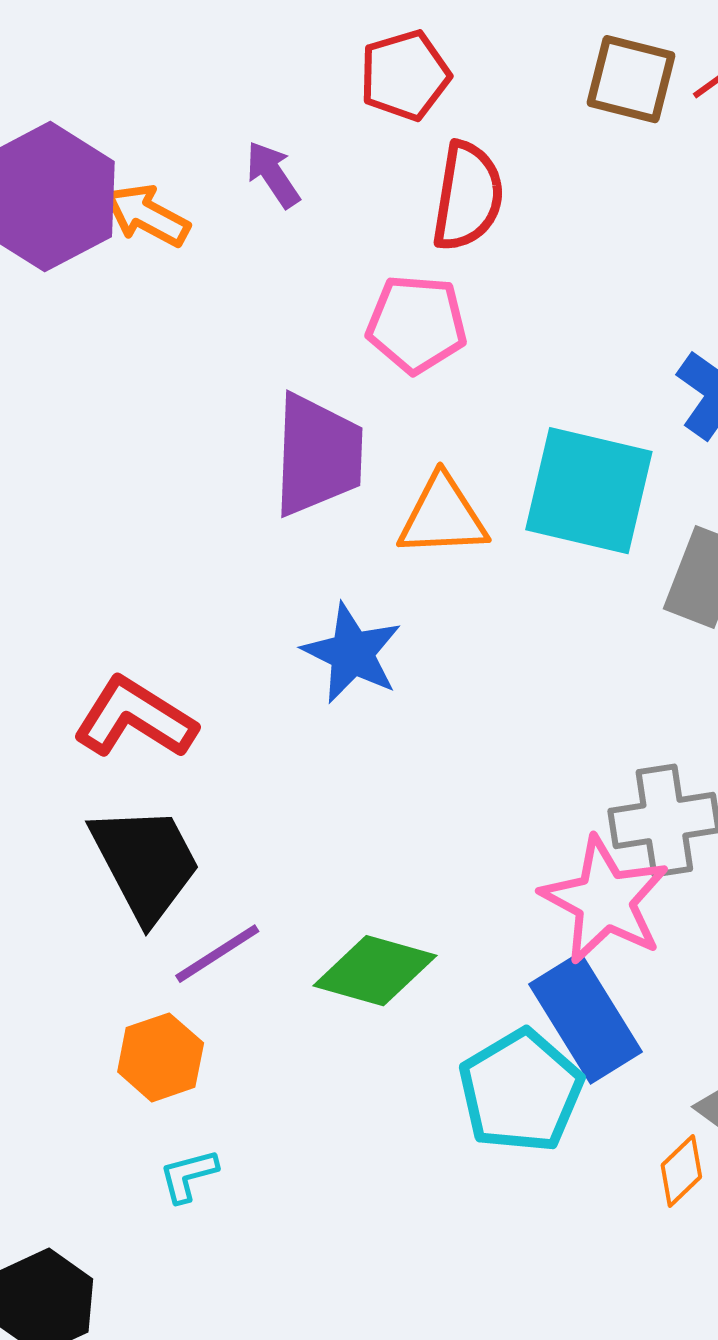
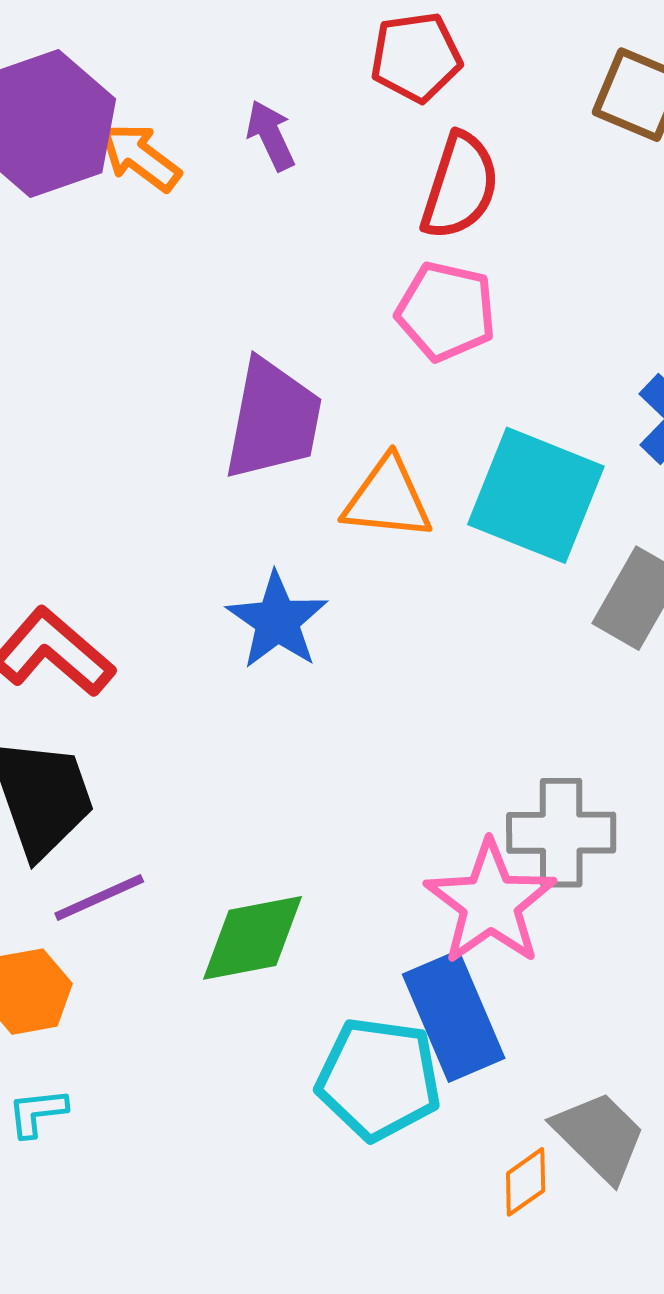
pink pentagon: (417, 324) -> (446, 311), moved
green diamond: (375, 971) -> (253, 938), turned -35
cyan pentagon: (521, 1091) -> (379, 1079), turned 30

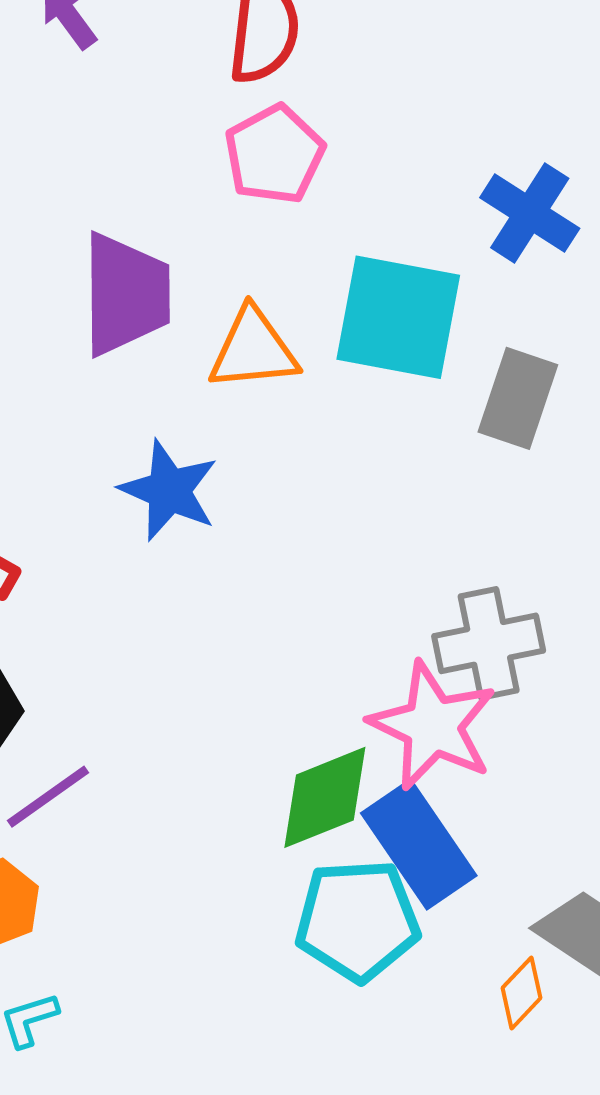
pink pentagon: (446, 311) -> (274, 154), turned -30
green diamond: (253, 938) -> (325, 797), moved

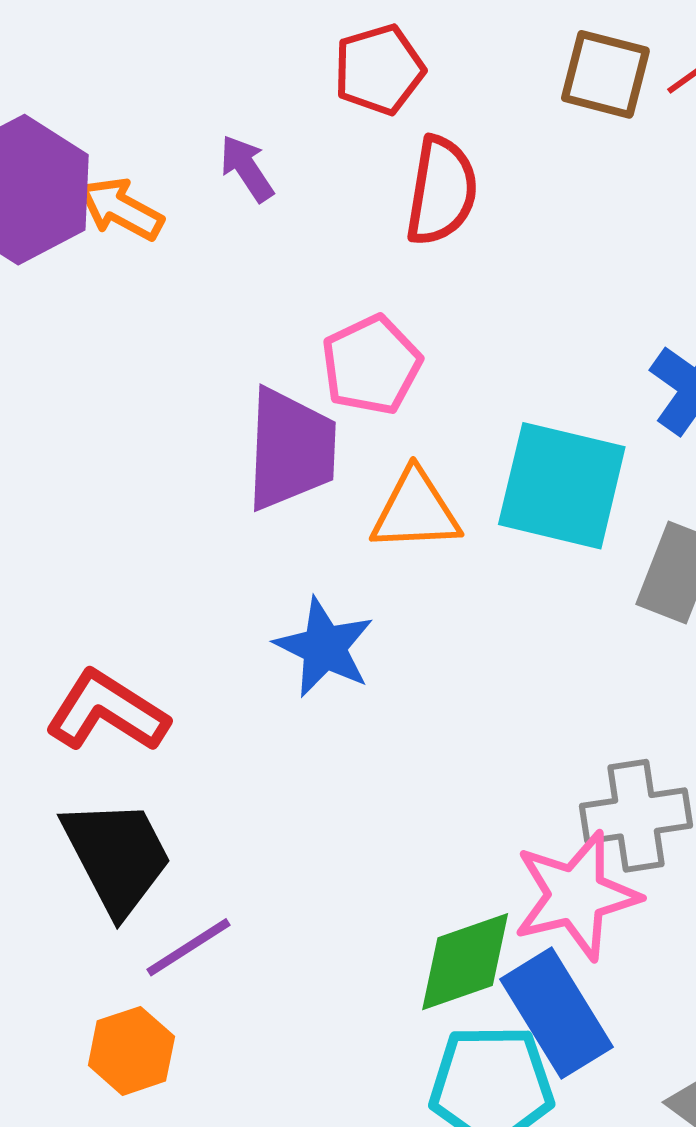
pink pentagon: (274, 154) -> (371, 365), moved
pink star: (433, 726) -> (576, 895), turned 30

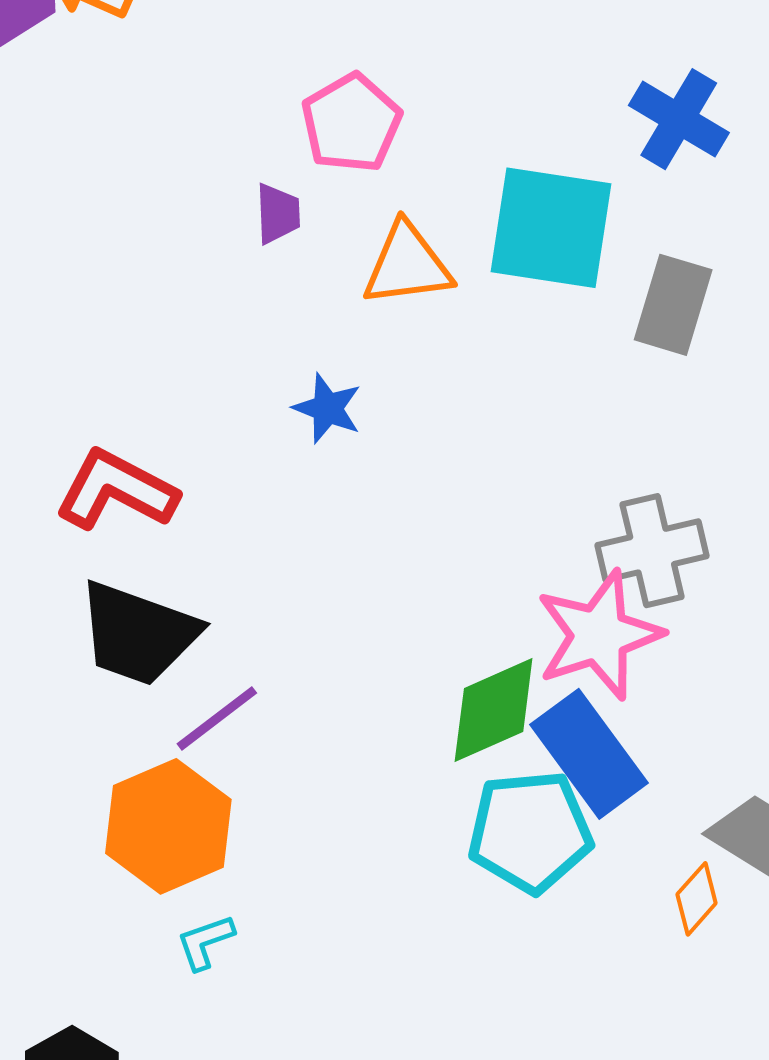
purple trapezoid: (291, 449) -> (278, 214), size x0.5
blue star: (324, 647) -> (327, 408), size x0.7
black trapezoid: (117, 856) -> (138, 634), turned 142
orange hexagon: (131, 1051) -> (168, 826), size x1.5

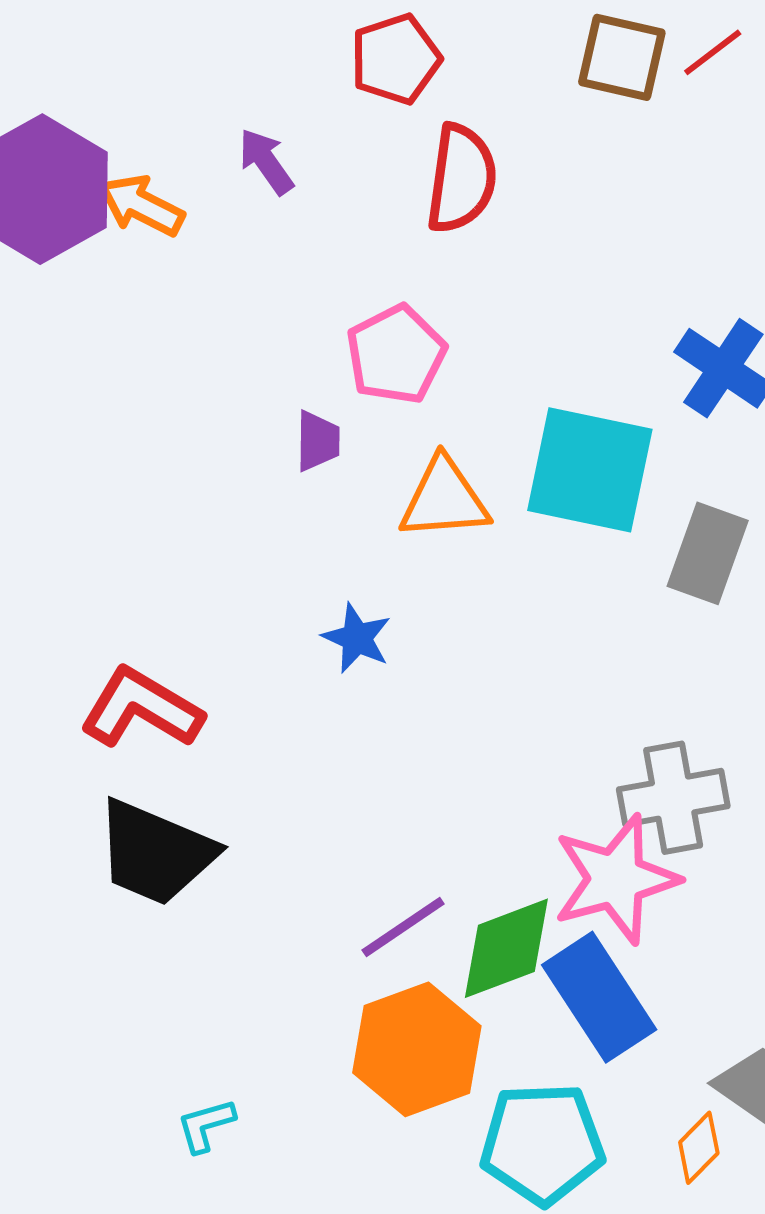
purple line: (217, 718) -> (403, 927), moved
orange hexagon: (168, 826) -> (417, 1049), moved
cyan pentagon: (530, 832) -> (542, 1144), moved
cyan L-shape: (205, 942) -> (206, 1125), moved

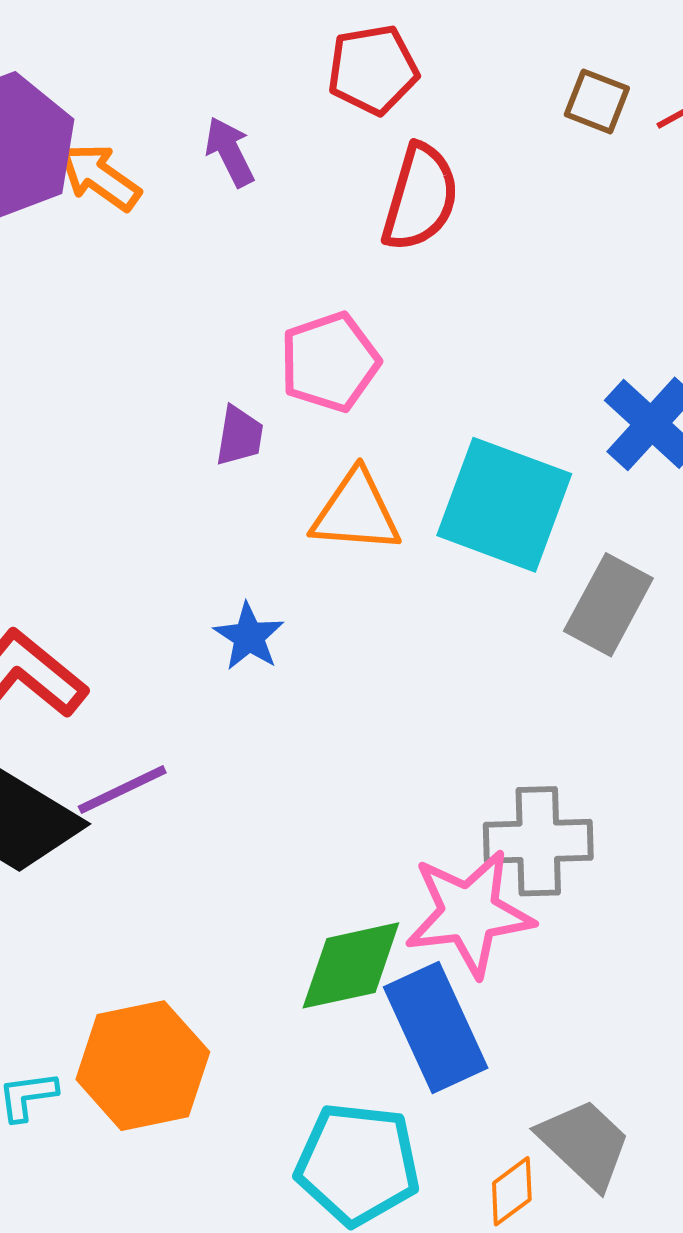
brown square: (622, 57) -> (597, 101), size x0.7
purple line: (403, 927) -> (122, 790), moved
orange hexagon: (417, 1049) -> (143, 1066), moved

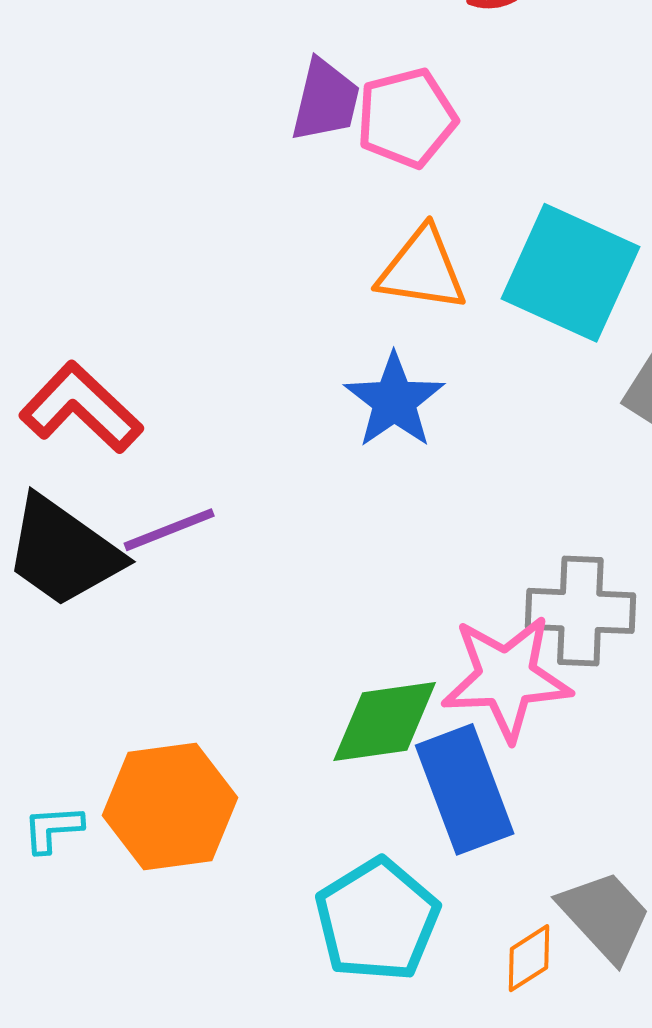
purple trapezoid: (239, 436) -> (325, 100), moved, size x1.4
blue star: (249, 637) -> (394, 401), moved, size x1.4
cyan pentagon: (358, 1164) -> (377, 920), turned 30

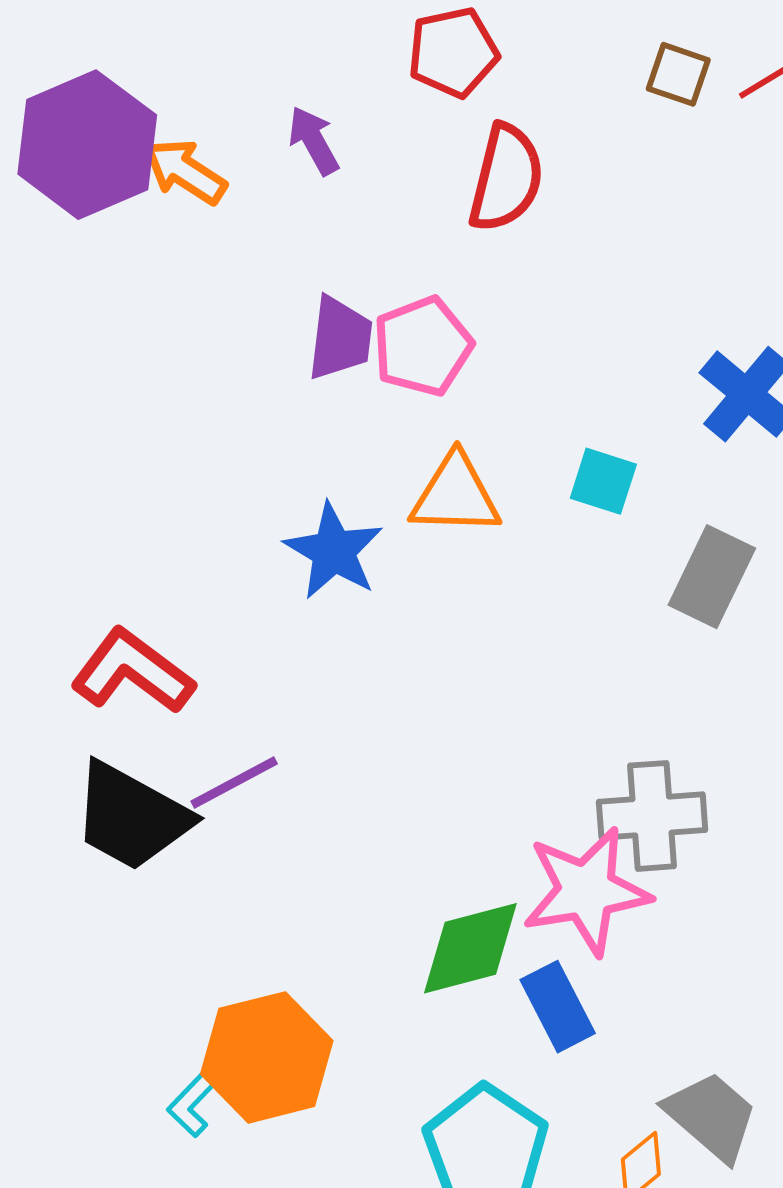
cyan square: (571, 273) -> (603, 481), size x0.5
blue star: (394, 401) -> (334, 551), moved
blue rectangle: (465, 789) -> (558, 1007), size x0.7
cyan L-shape: (53, 829) -> (191, 1105), moved, turned -36

